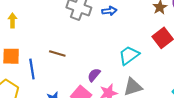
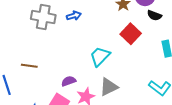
purple semicircle: (94, 75) -> (69, 81), turned 40

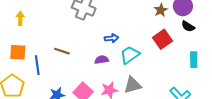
blue arrow: (74, 16) -> (112, 38), moved
purple semicircle: (69, 81) -> (102, 60), moved

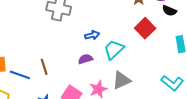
brown line: (62, 51) -> (44, 67), moved, turned 63
blue line: (37, 65) -> (20, 75), turned -54

